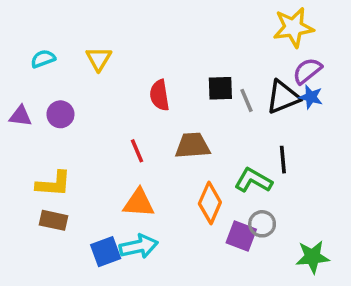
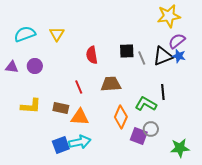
cyan semicircle: (43, 59) -> (25, 34), size x1.5
brown rectangle: (54, 220) -> (61, 108), moved

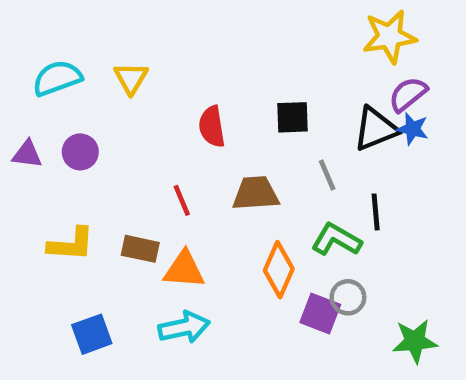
gray line: (142, 58) -> (327, 175), moved
blue square: (61, 145) -> (92, 334), moved

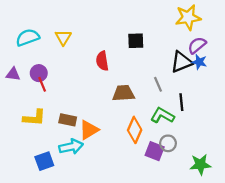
black square: (293, 117) -> (136, 41), moved
red line: (182, 200) -> (42, 84), moved
orange triangle: (184, 270) -> (89, 130), turned -35
cyan arrow: (184, 327) -> (71, 147), moved

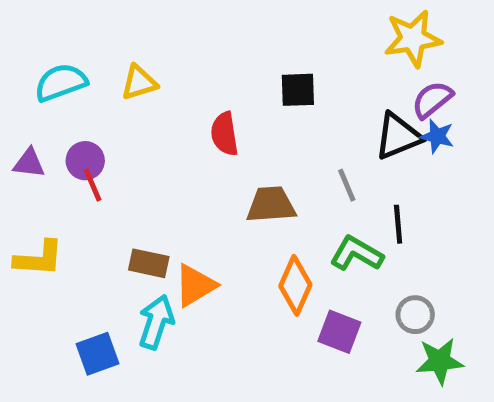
yellow triangle: (63, 37) -> (139, 82), turned 42
yellow L-shape: (34, 118) -> (39, 258), moved
gray circle: (168, 143) -> (415, 315), moved
cyan arrow: (71, 147) -> (156, 322), turned -60

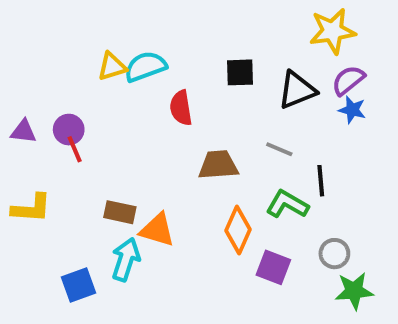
cyan semicircle: (61, 82) -> (145, 67), moved
black triangle: (398, 136) -> (297, 90), moved
gray line: (347, 185) -> (279, 149), turned -44
orange triangle: (195, 285) -> (157, 230), turned 48

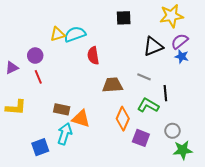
black square: (240, 72) -> (124, 18), moved
purple circle: (69, 130) -> (35, 56), moved
purple triangle: (23, 131) -> (12, 68), turned -32

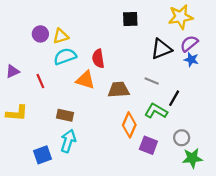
cyan semicircle: (75, 34) -> (65, 56), moved
purple circle: (35, 56) -> (40, 34), moved
black line: (165, 93) -> (174, 98), turned 35
orange triangle: (81, 119) -> (85, 80), moved

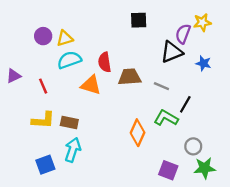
yellow star: (181, 17) -> (202, 22), moved, size x0.7
purple semicircle: (189, 44) -> (183, 34), moved, turned -30
brown trapezoid: (118, 90) -> (130, 77), moved
yellow L-shape: (17, 113) -> (43, 120), moved
purple square: (148, 145) -> (168, 170), moved

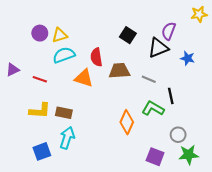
black square: (139, 20) -> (128, 35), moved, turned 35
yellow star: (202, 22) -> (199, 14), moved
red line: (43, 86) -> (40, 79), turned -48
black line: (185, 104) -> (171, 96), turned -42

